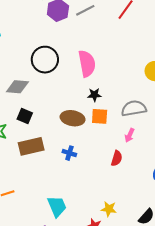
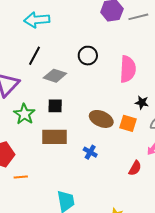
black circle: (45, 60) -> (88, 56), size x0.7
black star: (94, 95) -> (142, 103), moved
black square: (25, 116) -> (55, 106), turned -35

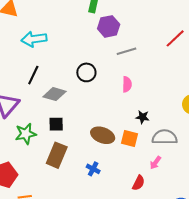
gray line: (138, 17) -> (126, 51), moved
pink semicircle: (128, 69) -> (127, 84), size x0.6
green star: (24, 114) -> (26, 134), turned 30
brown rectangle: (54, 137) -> (57, 155), turned -65

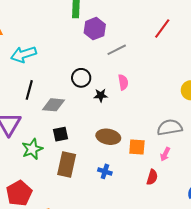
black star: (142, 117) -> (101, 95), moved
orange square: (130, 138) -> (137, 147), moved

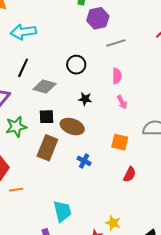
black star: (101, 95) -> (85, 99), moved
brown ellipse: (108, 137) -> (72, 127), moved
pink arrow: (165, 154) -> (122, 102), moved, turned -64

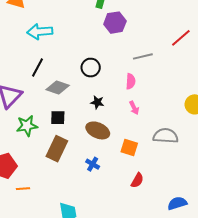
gray line: (116, 43) -> (143, 56), moved
brown ellipse: (72, 127) -> (98, 130), moved

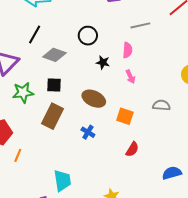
black star: (97, 102) -> (103, 62), moved
gray semicircle: (166, 136) -> (161, 105), size x0.7
orange line: (23, 189) -> (18, 155), turned -64

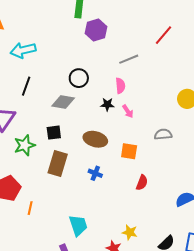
gray diamond: (54, 55) -> (63, 102), moved
black star: (103, 62) -> (107, 104), moved

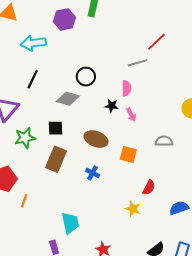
purple hexagon: (96, 30) -> (64, 19), moved
red line: (163, 35) -> (157, 42), moved
red semicircle: (142, 183) -> (149, 187), moved
yellow star: (130, 232) -> (133, 209), moved

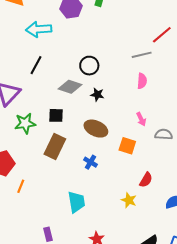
pink semicircle: (126, 88) -> (142, 81), moved
black star: (112, 106) -> (97, 95), moved
pink arrow: (131, 115) -> (141, 119), moved
cyan trapezoid: (70, 223) -> (76, 202), moved

